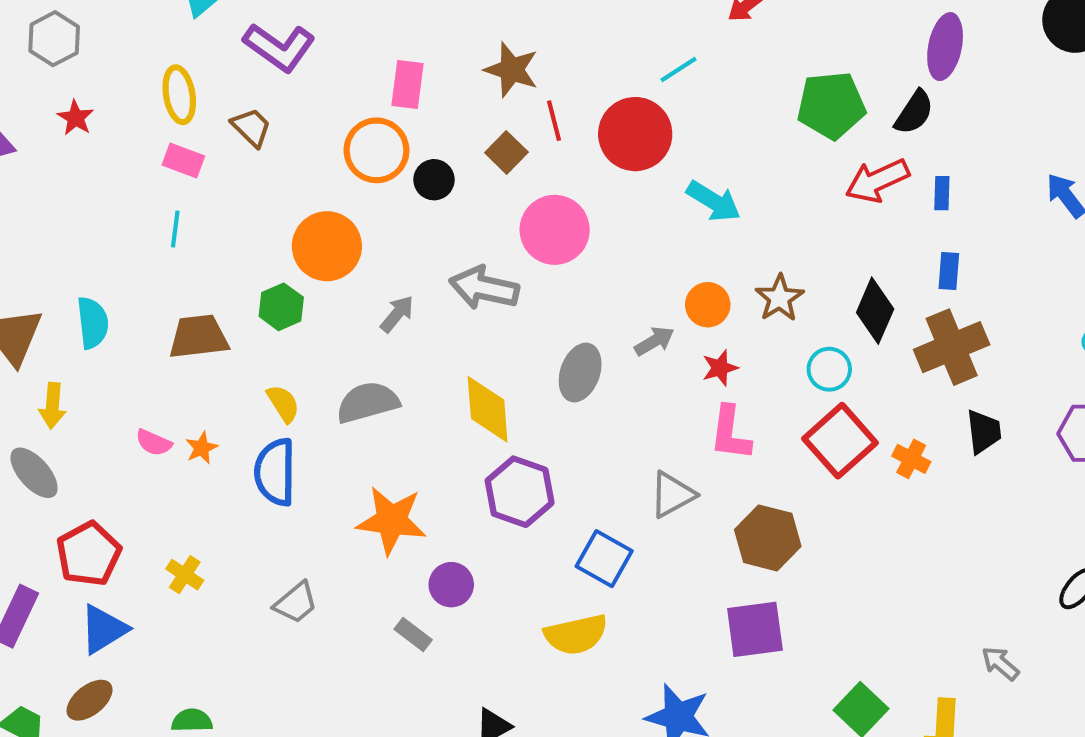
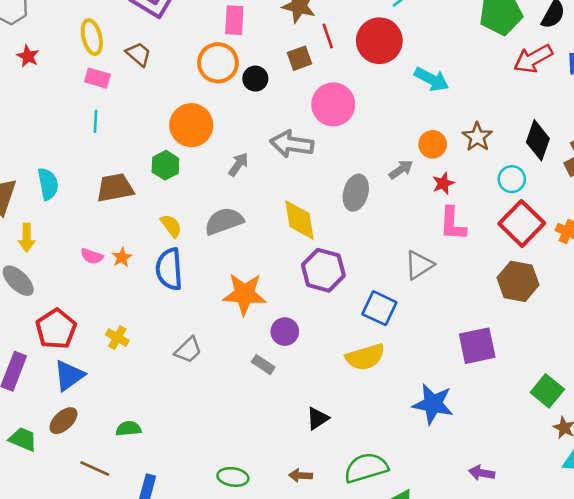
brown square: (506, 152) -> (300, 58), turned 30
brown hexagon: (768, 538) -> (518, 281), moved

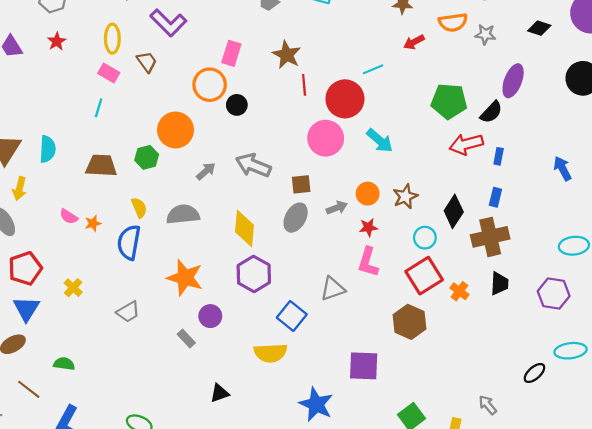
brown square: (300, 58) -> (301, 184), moved
pink circle: (333, 104) -> (326, 138), moved
blue triangle: (69, 375) -> (26, 309), turned -36

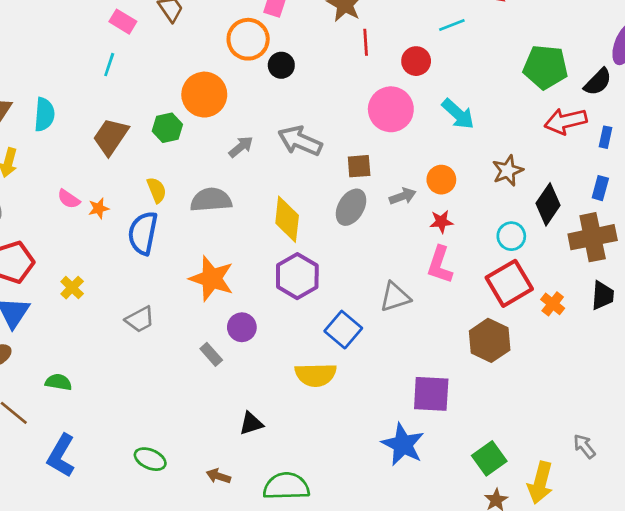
red circle: (345, 99) -> (416, 61), size x0.6
brown trapezoid: (101, 166) -> (111, 137), turned -60
brown star: (405, 196) -> (508, 171), moved
blue star: (316, 404) -> (403, 444), moved

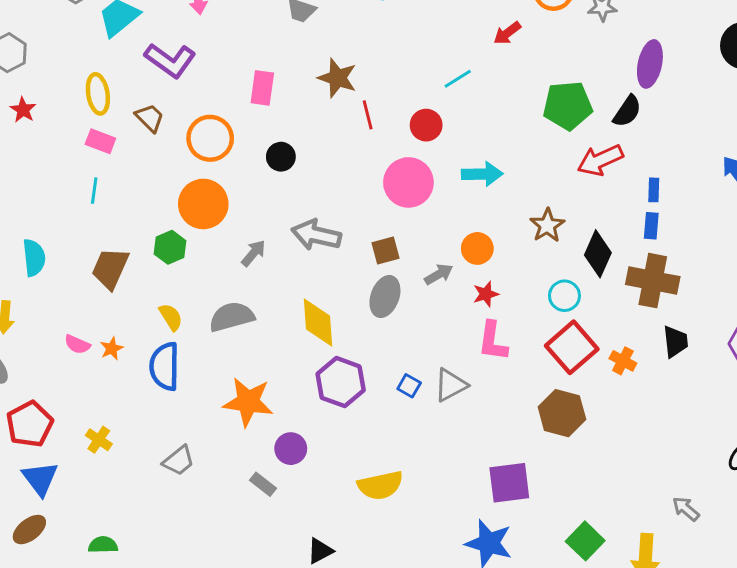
orange circle: (248, 39) -> (210, 138), moved
cyan arrow: (458, 114) -> (482, 174), turned -33
blue rectangle: (606, 137) -> (654, 190), moved
brown cross: (593, 237) -> (653, 281), turned 33
blue square: (343, 330) -> (409, 386), moved, size x0.6

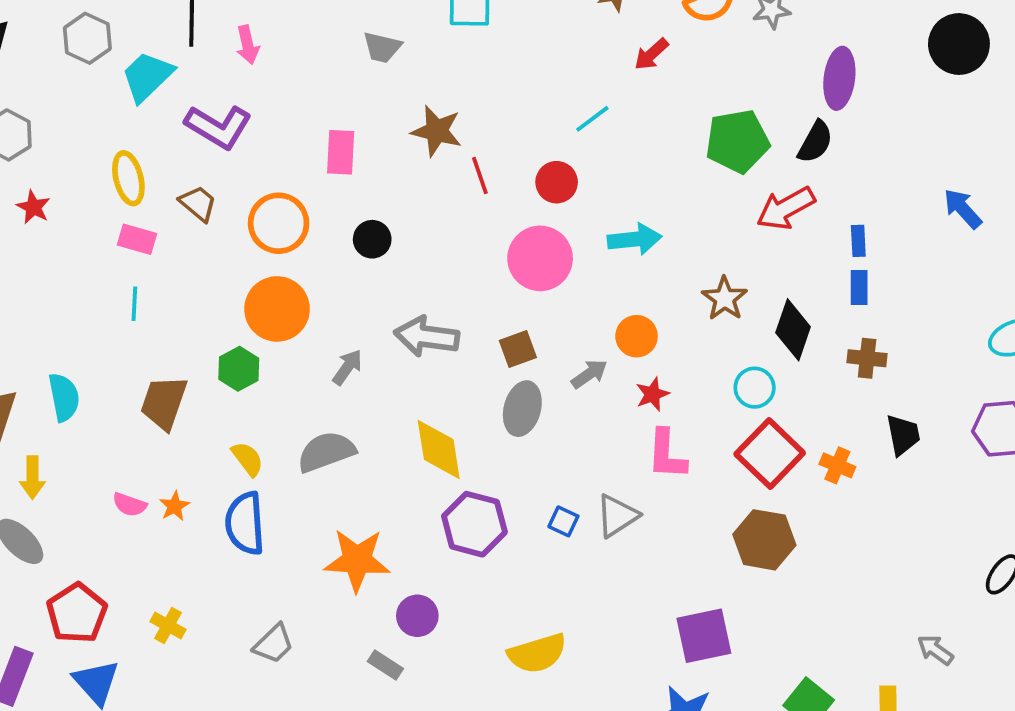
brown cross: (653, 281) -> (867, 358), size x0.6

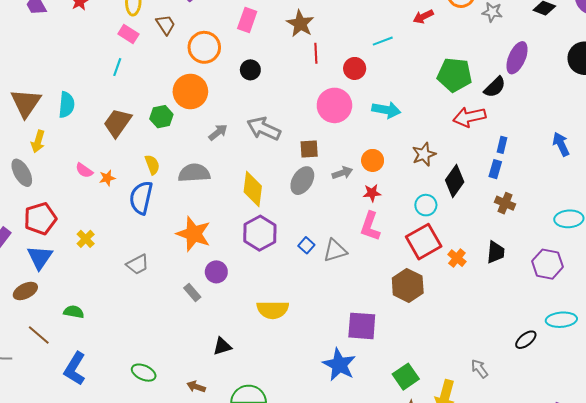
brown cross: (867, 358) -> (505, 203), moved

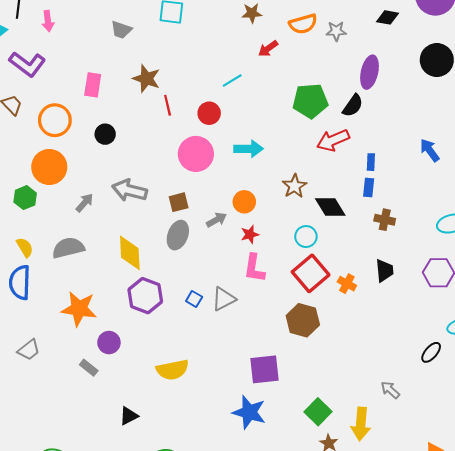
black diamond: (455, 181) -> (330, 207), turned -56

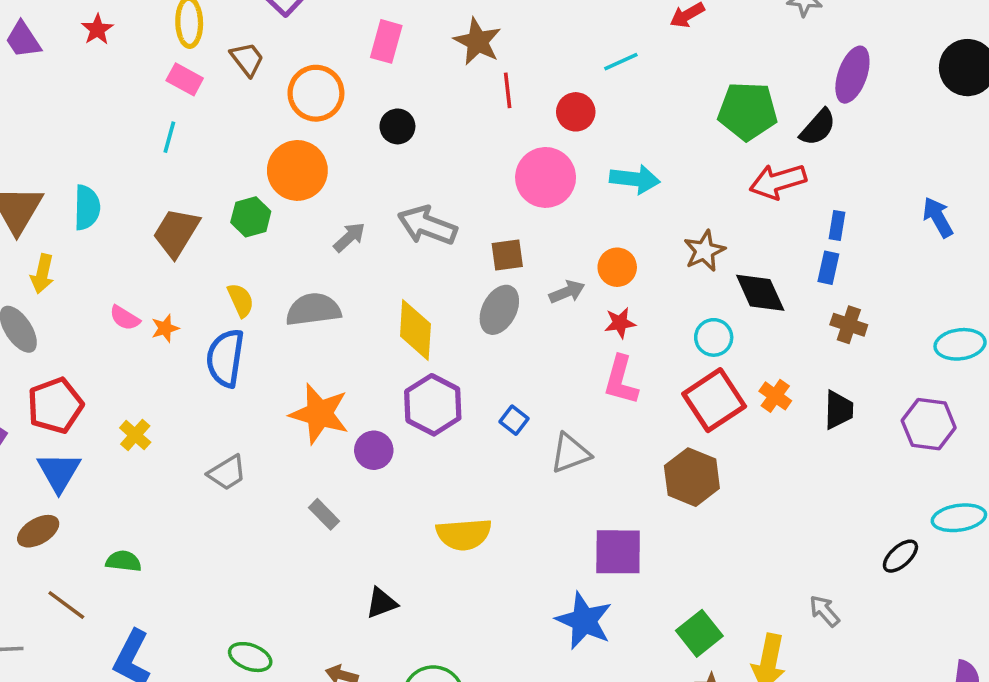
orange cross: (347, 284) -> (775, 396), moved
gray triangle: (224, 299) -> (570, 453), moved
purple circle: (109, 343) -> (374, 450), moved

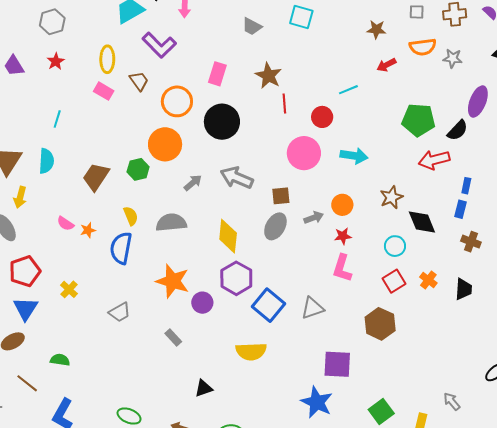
black circle: (397, 126) -> (222, 122), size x1.8
cyan line: (169, 137) -> (57, 119), moved
red square: (714, 400) -> (394, 281), size x0.7
blue square: (514, 420) -> (268, 305), moved, size x2.0

